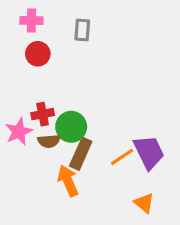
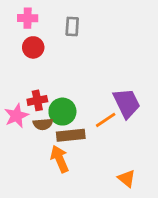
purple trapezoid: (149, 152) -> (127, 103), moved
brown rectangle: (81, 154) -> (71, 135), turned 60
orange line: (122, 157) -> (106, 120), moved

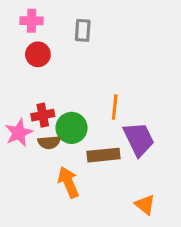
purple trapezoid: (127, 103) -> (139, 139), moved
orange line: (106, 120) -> (115, 107), moved, turned -50
brown rectangle: (71, 135) -> (103, 155), moved

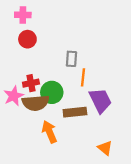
gray rectangle: (83, 30) -> (71, 59), moved
brown semicircle: (49, 142) -> (36, 103), size x1.6

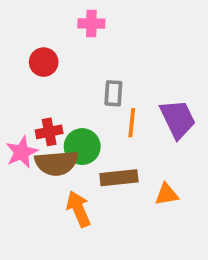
pink cross: (23, 15) -> (91, 23), moved
purple trapezoid: (100, 101) -> (178, 119), moved
orange triangle: (105, 148) -> (167, 194), moved, turned -49

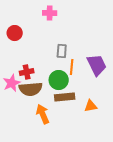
red circle: (44, 62) -> (15, 33), moved
green circle: (82, 147) -> (59, 80), moved

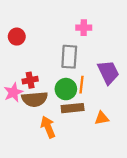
pink cross: (50, 13) -> (84, 28), moved
gray rectangle: (62, 51) -> (69, 57), size x1.5
orange line: (72, 67) -> (82, 85), moved

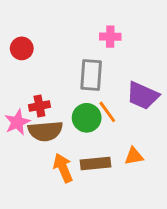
purple trapezoid: (108, 72) -> (143, 96), turned 140
orange line: (82, 85) -> (107, 112), turned -42
brown rectangle: (73, 108) -> (95, 164), moved

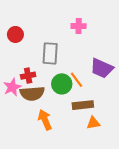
gray rectangle: (91, 75) -> (50, 53), moved
orange triangle: (134, 156) -> (93, 123), moved
brown rectangle: (95, 164) -> (83, 105), moved

